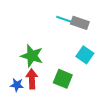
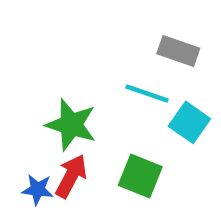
cyan line: (66, 20) -> (147, 93), moved
red arrow: (32, 79) -> (71, 176), turned 30

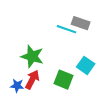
cyan line: (147, 93) -> (66, 29), moved
cyan square: (189, 122) -> (86, 65), moved

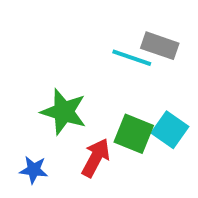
red arrow: (32, 80) -> (96, 158), moved
green square: (63, 80) -> (134, 134), moved

